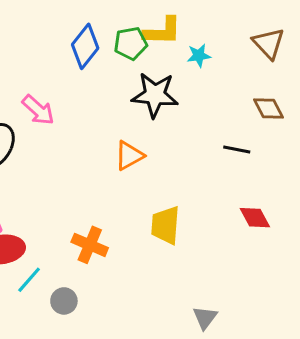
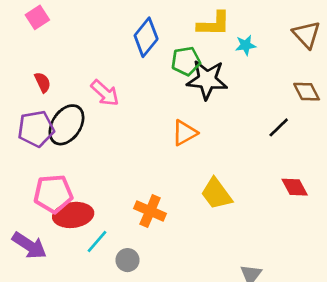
green pentagon: (131, 43) -> (186, 61), moved
black line: (237, 149) -> (279, 127), turned -55
yellow trapezoid: (165, 225) -> (216, 194), turned -40

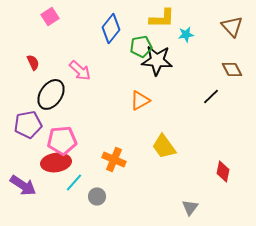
pink square: (37, 17) -> (50, 16), moved
purple pentagon: (36, 129) -> (28, 124), moved
red diamond: (295, 187) -> (223, 171), moved, turned 40
pink pentagon: (53, 194) -> (62, 140), moved

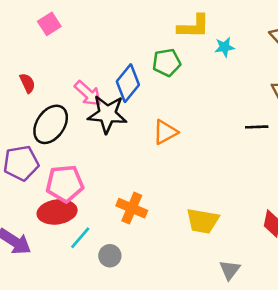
blue diamond: (111, 28) -> (128, 83), moved
black star: (157, 60) -> (107, 114), moved
black line: (211, 96) -> (257, 127), turned 42
yellow trapezoid: (164, 146) -> (203, 221), moved, turned -44

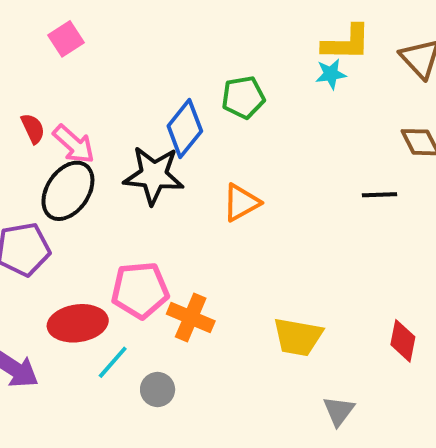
yellow L-shape: (194, 26) -> (346, 43), moved
pink arrow: (88, 93) -> (74, 144), moved
pink pentagon: (65, 184) -> (140, 290), moved

